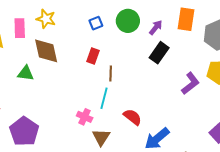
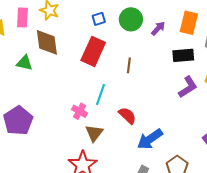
black rectangle: (159, 53) -> (183, 55), moved, turned 45
red rectangle: (93, 56) -> (93, 51), size x1.8
brown line: (111, 73) -> (129, 65), moved

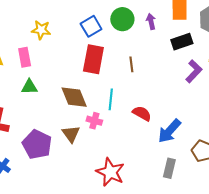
pink rectangle: (22, 17) -> (25, 57), moved
blue square: (99, 19) -> (91, 26), size x1.5
purple arrow: (158, 28) -> (151, 21), turned -42
brown diamond: (47, 42) -> (74, 97), moved
brown triangle: (94, 133) -> (71, 134), moved

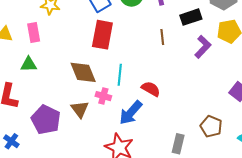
brown line: (131, 64) -> (162, 37), moved
green triangle: (29, 87) -> (29, 64), moved
blue arrow: (169, 131) -> (131, 113), moved

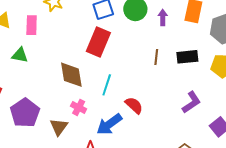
black rectangle: (191, 17) -> (187, 57), moved
purple L-shape: (203, 47) -> (191, 102), moved
pink cross: (103, 96) -> (79, 107), moved
brown triangle: (80, 109) -> (59, 127), moved

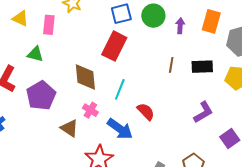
purple pentagon: (25, 113) -> (41, 96), moved
blue arrow: (109, 124) -> (120, 129), turned -112
brown triangle: (59, 127) -> (69, 128), turned -36

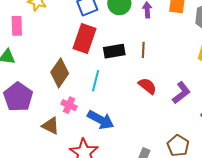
black rectangle: (202, 67) -> (114, 51), moved
brown diamond: (85, 77) -> (60, 73), turned 48
red semicircle: (146, 112) -> (147, 86), moved

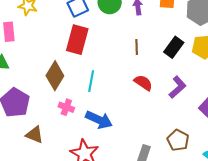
black rectangle: (114, 51) -> (174, 47), moved, turned -40
brown triangle: (51, 126) -> (35, 135), moved

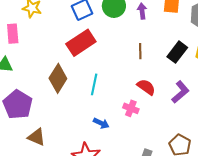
red rectangle: (77, 40) -> (81, 43), turned 40
pink cross: (66, 107) -> (131, 108), moved
blue arrow: (99, 120) -> (101, 123), size x0.6

